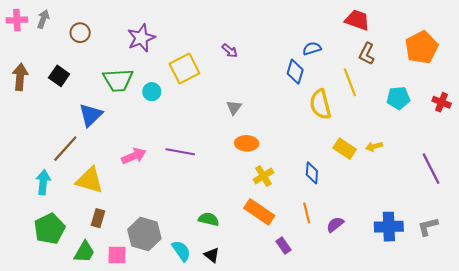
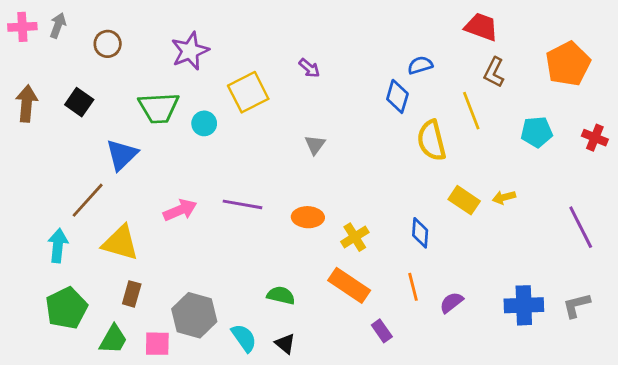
orange ellipse: (247, 143) -> (308, 217), moved

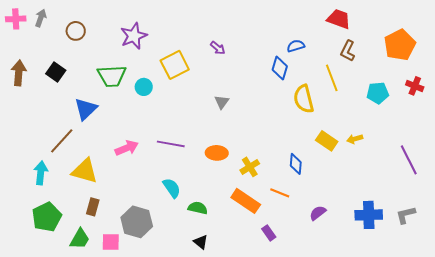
red cross: (595, 138) -> (415, 86), moved
orange line: (413, 287) -> (280, 193), moved, turned -54
cyan semicircle: (244, 338) -> (172, 188), moved

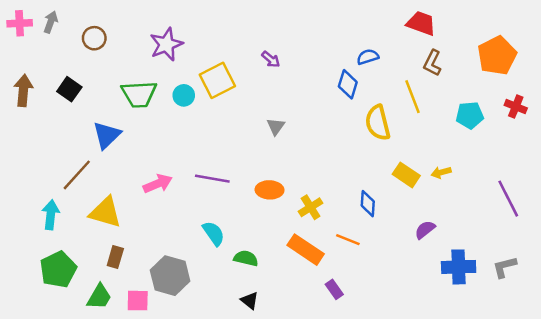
cyan circle: (144, 87) -> (184, 95), moved
purple semicircle: (318, 213) -> (425, 230), moved

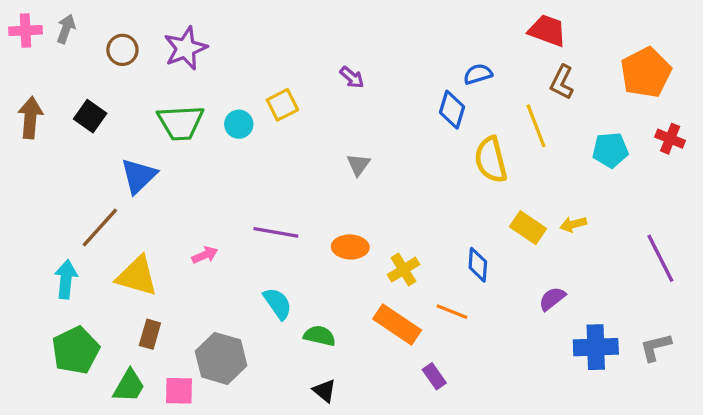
purple star: (166, 44) -> (185, 48), moved
yellow square: (217, 80) -> (282, 105), size x0.7
pink arrow: (158, 184) -> (205, 255), moved, size x0.7

